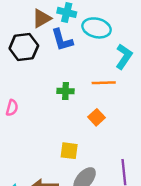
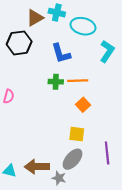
blue L-shape: (62, 40) -> (61, 53), moved
orange line: (104, 83) -> (78, 81), moved
yellow square: (69, 151) -> (77, 134), moved

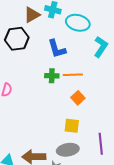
gray ellipse: (73, 159) -> (68, 150), turned 40

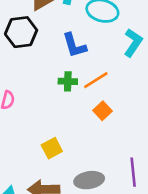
orange line: (73, 75) -> (96, 80), turned -30
yellow square: (72, 126) -> (52, 148), moved, turned -35

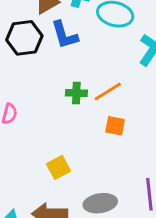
blue L-shape: (74, 45) -> (64, 35), moved
orange square: (102, 111) -> (115, 126), turned -36

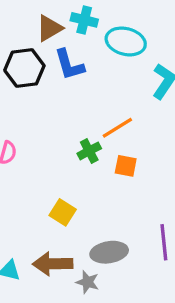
green cross: (76, 93) -> (89, 151), moved, turned -30
yellow square: (59, 167) -> (63, 212), turned -30

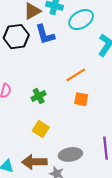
cyan ellipse: (126, 41) -> (81, 20), turned -45
green cross: (89, 151) -> (39, 96), moved

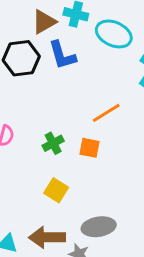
cyan ellipse: (81, 20) -> (114, 34), turned 55
orange square: (81, 99) -> (90, 148), moved

